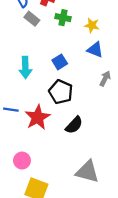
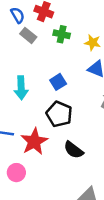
black semicircle: (74, 125) -> (74, 150), turned 84
pink circle: (22, 161) -> (16, 173), moved

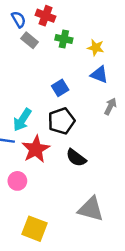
cyan arrow: (21, 88) -> (22, 120), moved, turned 35
black pentagon: (59, 114) -> (61, 121), turned 30

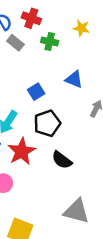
yellow star: (96, 48) -> (81, 28), moved
blue triangle: (99, 74) -> (74, 79), moved
blue square: (60, 88) -> (36, 92), moved

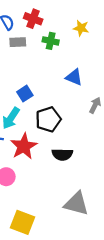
gray rectangle: (15, 43) -> (18, 42), turned -42
blue square: (36, 92) -> (25, 94), moved
black semicircle: (62, 160) -> (62, 154), turned -36

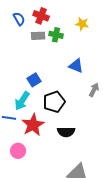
gray rectangle: (18, 42) -> (38, 36), moved

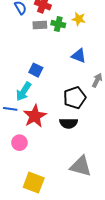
yellow star: (82, 24) -> (79, 19), moved
blue square: (34, 80) -> (36, 70), turned -32
black pentagon: (54, 102) -> (75, 98), moved

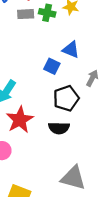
blue square: (36, 70) -> (52, 66), moved

